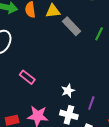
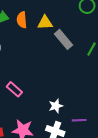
purple line: (91, 103) -> (79, 120), turned 64

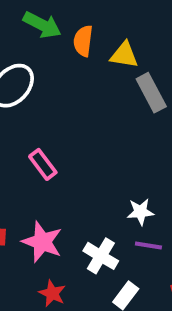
white star: (56, 106) -> (140, 212), moved

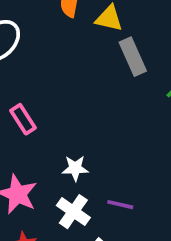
white star: (140, 212) -> (75, 168), moved

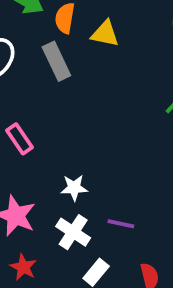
gray rectangle: (133, 57) -> (56, 61), moved

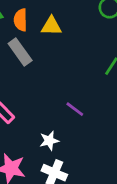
purple line: (121, 224) -> (75, 109), moved, turned 36

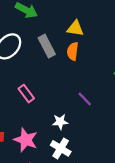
orange semicircle: (20, 20) -> (73, 51), moved

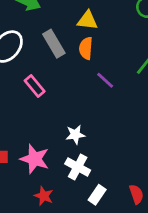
pink rectangle: (26, 94) -> (35, 86), moved
purple line: (85, 99) -> (105, 80), moved

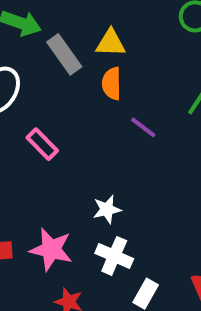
gray rectangle: (54, 44) -> (64, 54), moved

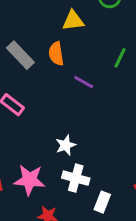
yellow triangle: (111, 43) -> (73, 21), moved
gray rectangle: (64, 54) -> (20, 55), moved

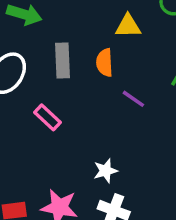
gray rectangle: (20, 55) -> (63, 60), turned 36

